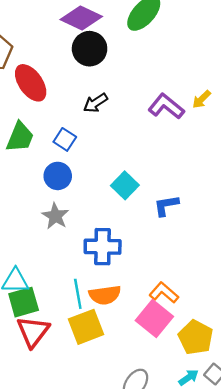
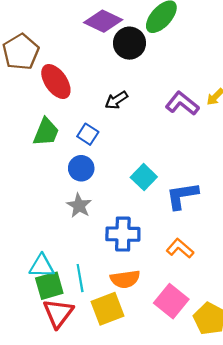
black circle: (90, 49) -> (129, 43), moved
blue L-shape: (166, 205) -> (182, 196), size x1.4
orange L-shape: (164, 293) -> (180, 248), moved
cyan line: (78, 294) -> (80, 278), moved

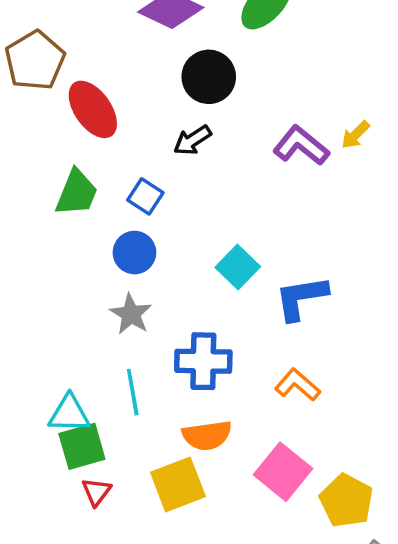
black circle: (129, 43) -> (209, 77), moved
cyan line: (80, 278) -> (133, 392), moved
red triangle: (58, 313) -> (96, 492), size x0.6

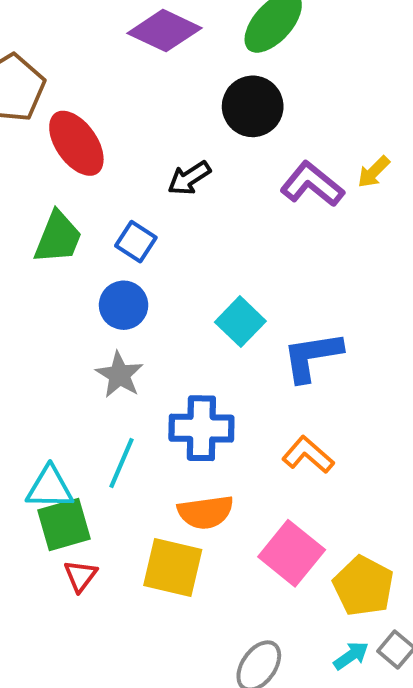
black circle: (209, 77) -> (253, 106), moved
cyan line: (133, 392) -> (121, 463), turned 33
yellow square: (178, 484) -> (173, 568), turned 34

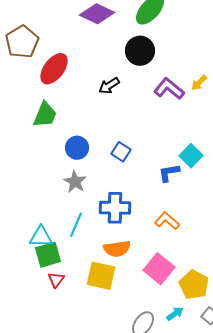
red ellipse: (76, 143) -> (54, 69), turned 72
blue square: (136, 242) -> (121, 152), moved
cyan square: (240, 322) -> (191, 156), moved
blue L-shape: (312, 356) -> (169, 173), size x0.7
cyan arrow: (351, 656) -> (175, 314), moved

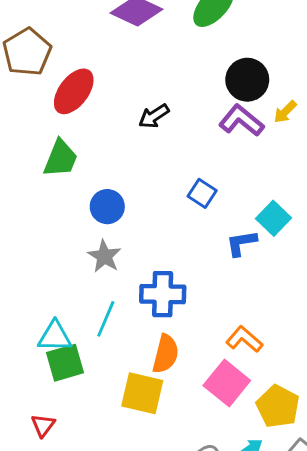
black circle: (140, 51) -> (247, 80), moved
blue square: (121, 152) -> (202, 193), moved
orange L-shape: (167, 221) -> (244, 339), moved
orange semicircle: (117, 249) -> (166, 354), turned -68
red triangle: (56, 280) -> (43, 425), moved

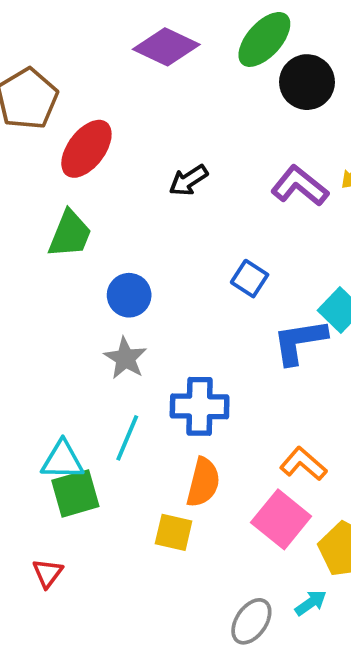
black circle: (247, 80) -> (307, 82), moved
blue L-shape: (241, 243) -> (300, 342), size x1.4
yellow square: (142, 393) -> (174, 532), size x0.7

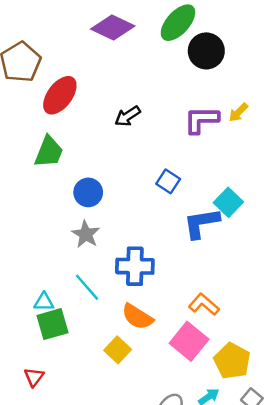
purple L-shape: (300, 186) -> (201, 120), turned -39
cyan line: (127, 438) -> (87, 287), turned -64
cyan triangle: (62, 460) -> (44, 302), size x0.7
orange semicircle: (203, 482) -> (137, 317), turned 108
yellow square: (174, 532) -> (118, 350), turned 30

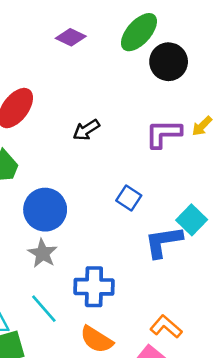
purple diamond: (113, 28) -> (71, 37), size x0.7
blue circle: (88, 192) -> (45, 210), size x1.4

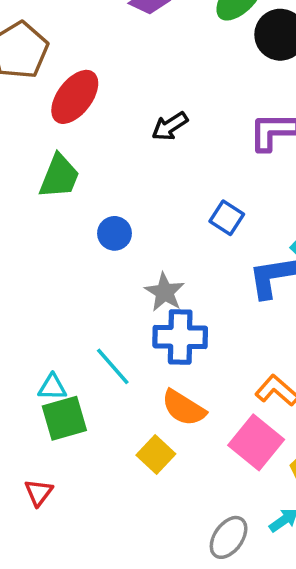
blue circle: (45, 210) -> (115, 233), size x0.6
gray star: (43, 253) -> (165, 292), moved

